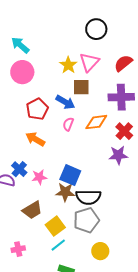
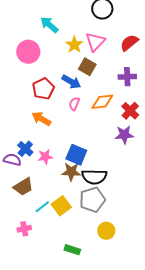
cyan arrow: (20, 45) -> (49, 25), moved
brown square: (81, 87) -> (87, 67), turned 30
purple cross: (121, 97) -> (127, 77), size x0.7
brown trapezoid: (32, 210) -> (23, 187), moved
cyan line: (58, 245) -> (42, 207), moved

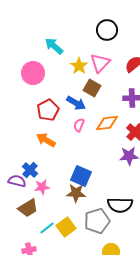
pink star: (45, 157) -> (42, 187), moved
black semicircle: (94, 177) -> (120, 205), moved

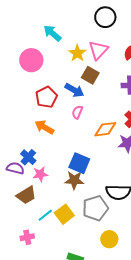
orange diamond: (107, 123) -> (105, 129), moved

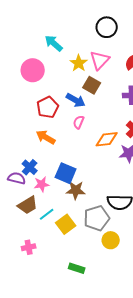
blue square: (79, 163) -> (66, 173), moved
cyan line: (45, 215) -> (47, 214), moved
yellow circle: (109, 239) -> (111, 240), moved

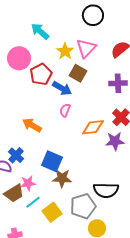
red pentagon: (48, 107) -> (41, 74), moved
pink star: (42, 184) -> (28, 183), moved

